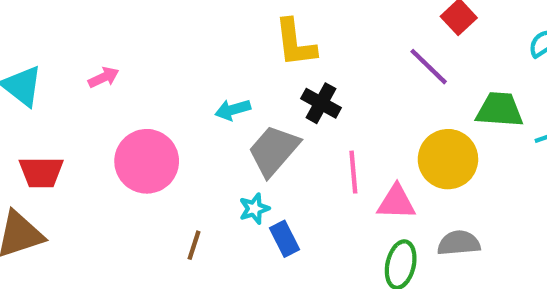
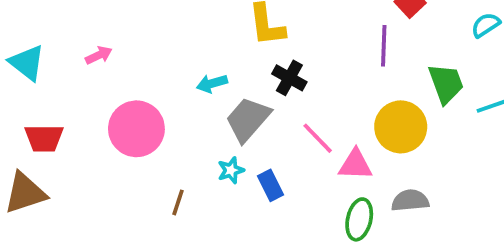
purple line: (429, 67) -> (384, 46), turned 48
green trapezoid: (500, 110) -> (446, 83), turned 66
pink line: (353, 172) -> (318, 138), turned -39
blue rectangle: (284, 239) -> (270, 185), moved

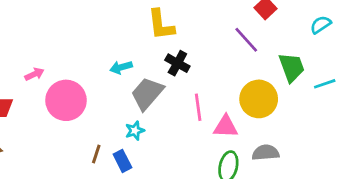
purple line: (384, 46) -> (246, 40), turned -44
pink arrow: (99, 55) -> (34, 74), moved
pink line: (318, 138) -> (198, 107), turned 36
blue rectangle: (270, 185) -> (122, 161), moved

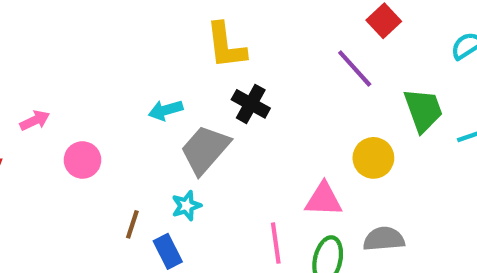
yellow circle: (259, 99) -> (373, 158), size x0.7
pink circle: (66, 100) -> (82, 160), size x0.6
pink line: (198, 107) -> (276, 243), moved
brown line: (96, 154) -> (132, 224), moved

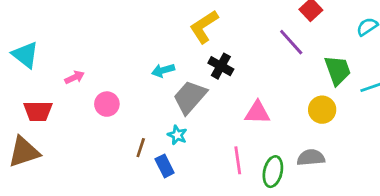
yellow L-shape: (226, 46) -> (204, 27), turned 64
yellow circle: (373, 158) -> (322, 110), moved
pink triangle: (324, 199) -> (257, 112), moved
cyan star: (186, 206) -> (177, 135), turned -30

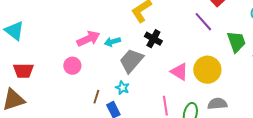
pink arrow: (75, 77) -> (88, 39), moved, size x1.6
yellow circle: (322, 110) -> (207, 70), moved, size x1.4
pink triangle: (257, 112) -> (179, 72), turned 30

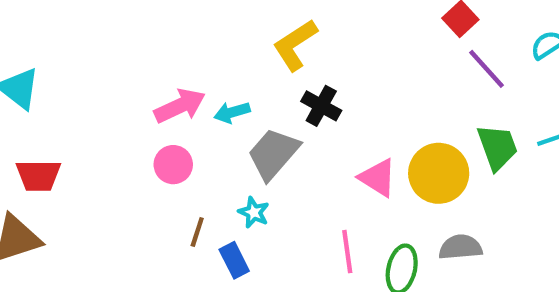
purple line: (203, 22) -> (487, 69), moved
green trapezoid: (236, 42) -> (497, 147), moved
pink circle: (72, 66) -> (173, 165), moved

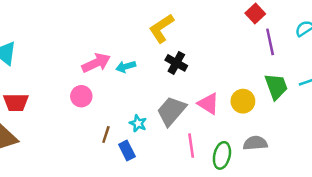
purple line: (487, 69) -> (270, 42), turned 30
gray trapezoid: (273, 154) -> (171, 111), moved
pink circle: (173, 165) -> (81, 96), moved
yellow circle: (439, 173) -> (243, 101), size x0.7

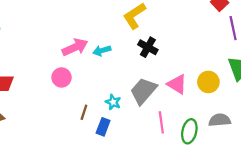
blue rectangle: (127, 151) -> (103, 127), turned 48

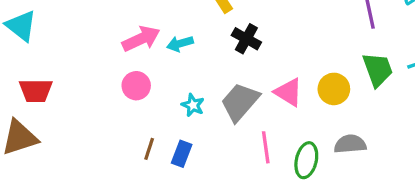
pink circle: (62, 77) -> (136, 86), moved
cyan star: (113, 102) -> (193, 105), moved
brown line: (84, 112) -> (149, 149), moved

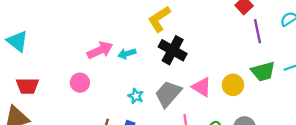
black cross: (246, 39) -> (173, 50), size x1.4
green trapezoid: (378, 70) -> (263, 71), turned 95
pink circle: (136, 86) -> (80, 83), moved

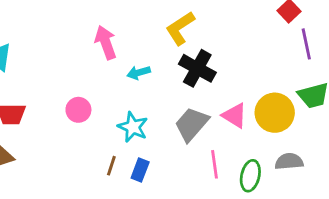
pink arrow: (100, 50) -> (106, 42), moved, turned -85
yellow circle: (233, 85) -> (275, 113), size x1.4
cyan star: (136, 96) -> (133, 127), moved, size x1.5

